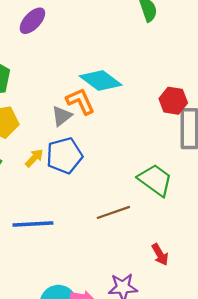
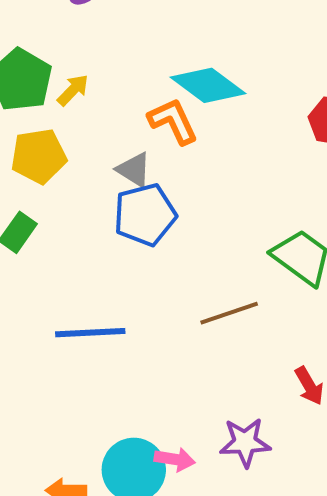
gray triangle: (62, 116) -> (134, 170), moved, turned -50
yellow arrow: (34, 158) -> (73, 90), moved

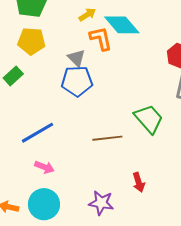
yellow arrow: (73, 90) -> (87, 15), moved
blue line: (90, 333) -> (38, 133), turned -40
pink arrow: (175, 459) -> (44, 167), moved

